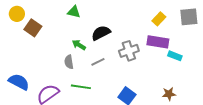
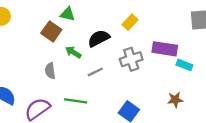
yellow rectangle: (159, 19) -> (130, 22), moved
brown square: (33, 28) -> (51, 31), moved
gray semicircle: (69, 62) -> (50, 71), moved
brown star: (169, 94) -> (175, 100), moved

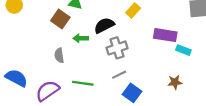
green arrow: (73, 52) -> (81, 38), turned -32
gray cross: (131, 59) -> (117, 48), moved
gray line: (95, 72) -> (119, 75), moved

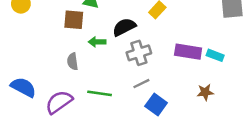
brown square: (60, 19) -> (74, 20), turned -30
purple rectangle: (165, 35) -> (188, 52), moved

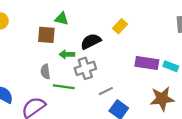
gray cross: (139, 53) -> (85, 68), moved
brown star: (205, 92) -> (162, 99), size x1.6
green line: (100, 93) -> (64, 87), moved

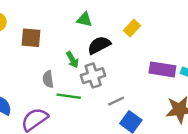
green triangle: (62, 19) -> (85, 20), moved
brown square: (46, 35) -> (31, 38), moved
green arrow: (67, 54) -> (72, 60), turned -120

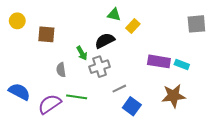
green triangle: (85, 20) -> (114, 15), moved
green line: (69, 96) -> (77, 97), moved

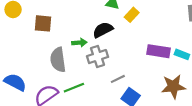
green arrow: (82, 53) -> (79, 43), turned -64
gray semicircle: (61, 70) -> (58, 60), size x1.6
green line: (77, 97) -> (74, 88), turned -30

